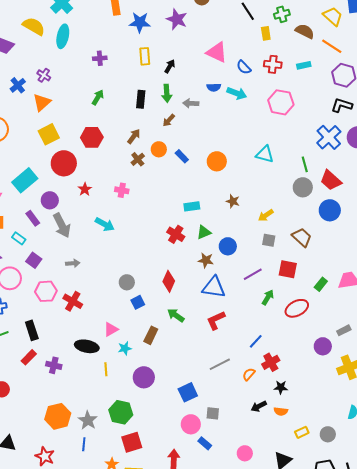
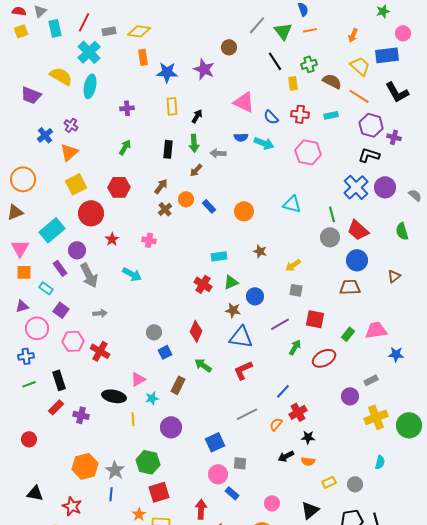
brown trapezoid: (302, 237) -> (350, 287), moved, turned -45

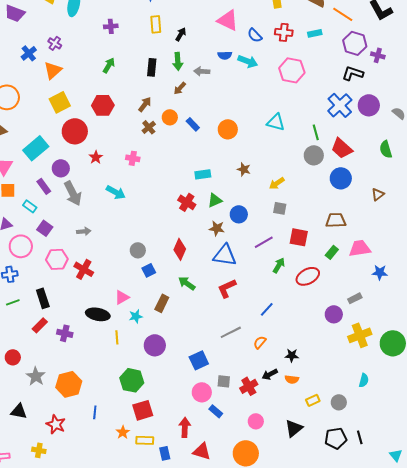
brown trapezoid: (350, 287) -> (336, 220), moved
red cross: (298, 412) -> (249, 386), moved
gray star: (115, 470) -> (36, 376), moved

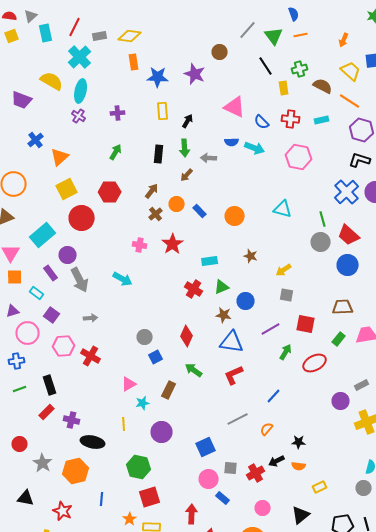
purple cross: (55, 43) -> (79, 116), moved
red star: (96, 157) -> (173, 244), moved, size x1.5
black ellipse: (98, 314) -> (93, 442), moved
gray circle: (339, 402) -> (364, 488), moved

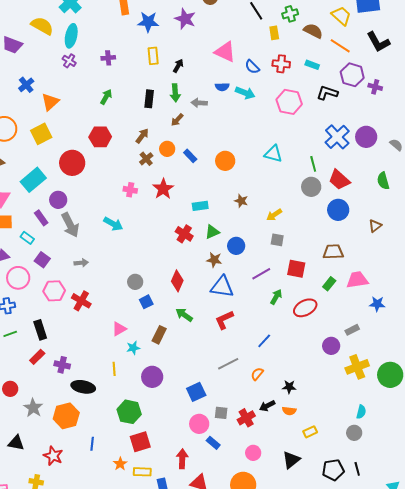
cyan rectangle: (322, 120) -> (312, 65), turned 32
black L-shape: (360, 160) -> (327, 93), moved
yellow square: (67, 189) -> (41, 134), moved

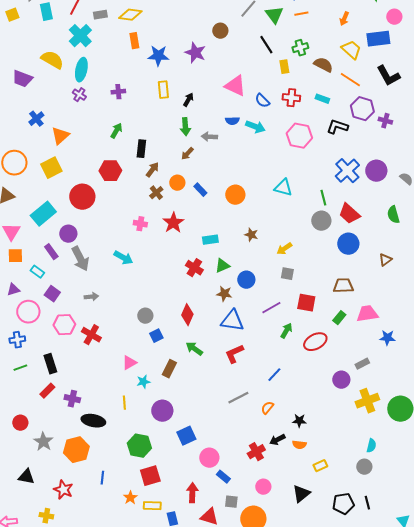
black rectangle: (149, 99) -> (141, 149), moved
blue square: (196, 392) -> (186, 436), moved
gray square: (221, 413) -> (231, 502), moved

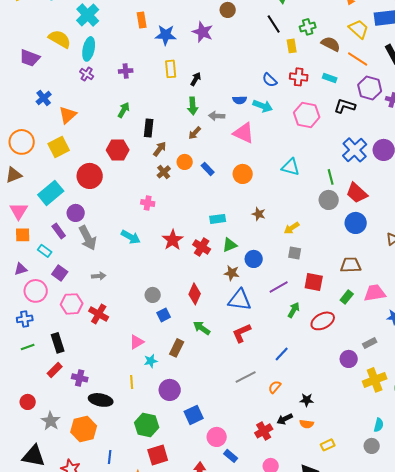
pink triangle: (235, 86) -> (244, 133), moved
red star: (173, 223) -> (173, 240), moved
black triangle: (26, 477) -> (34, 456), size x1.4

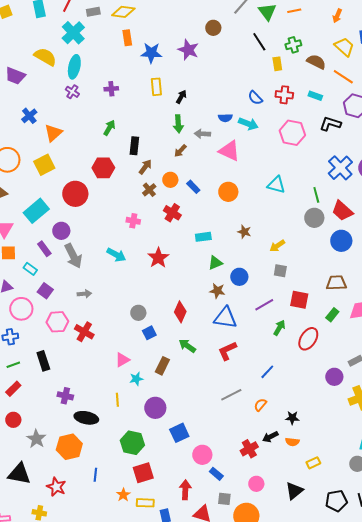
red cross: (202, 247) -> (172, 213), moved
red ellipse: (323, 321) -> (308, 339), turned -30
red rectangle: (55, 370) -> (13, 389), moved

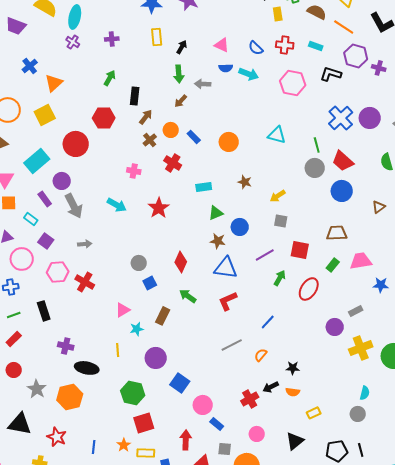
pink triangle: (229, 151) -> (222, 45), moved, size x0.7
blue square: (179, 433) -> (180, 383), turned -30
blue line: (95, 475) -> (94, 447), moved

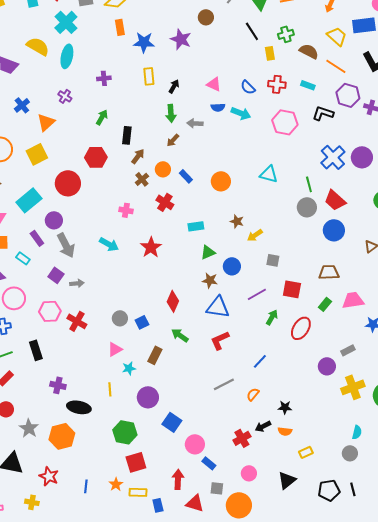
purple cross: (73, 42) -> (65, 96), moved
yellow arrow: (278, 196) -> (255, 235), moved
purple square: (46, 241) -> (56, 275), moved
gray circle: (139, 263) -> (120, 318), moved

